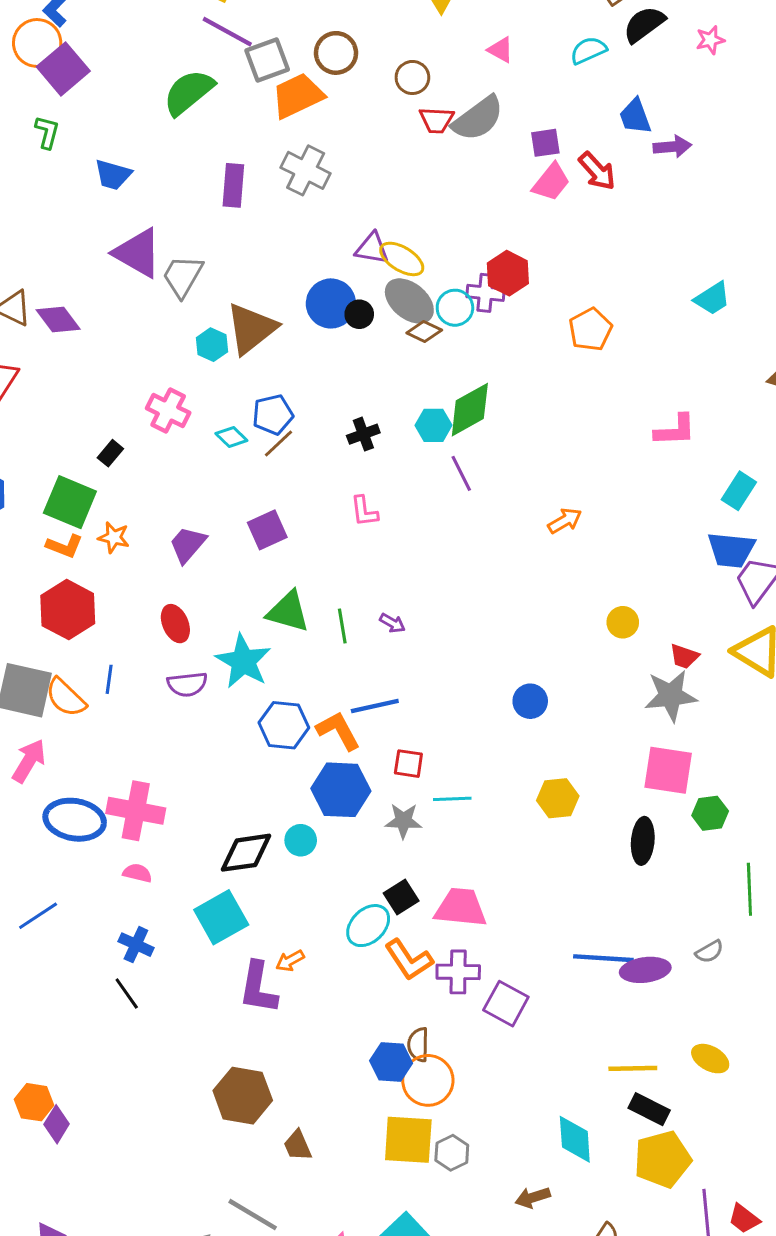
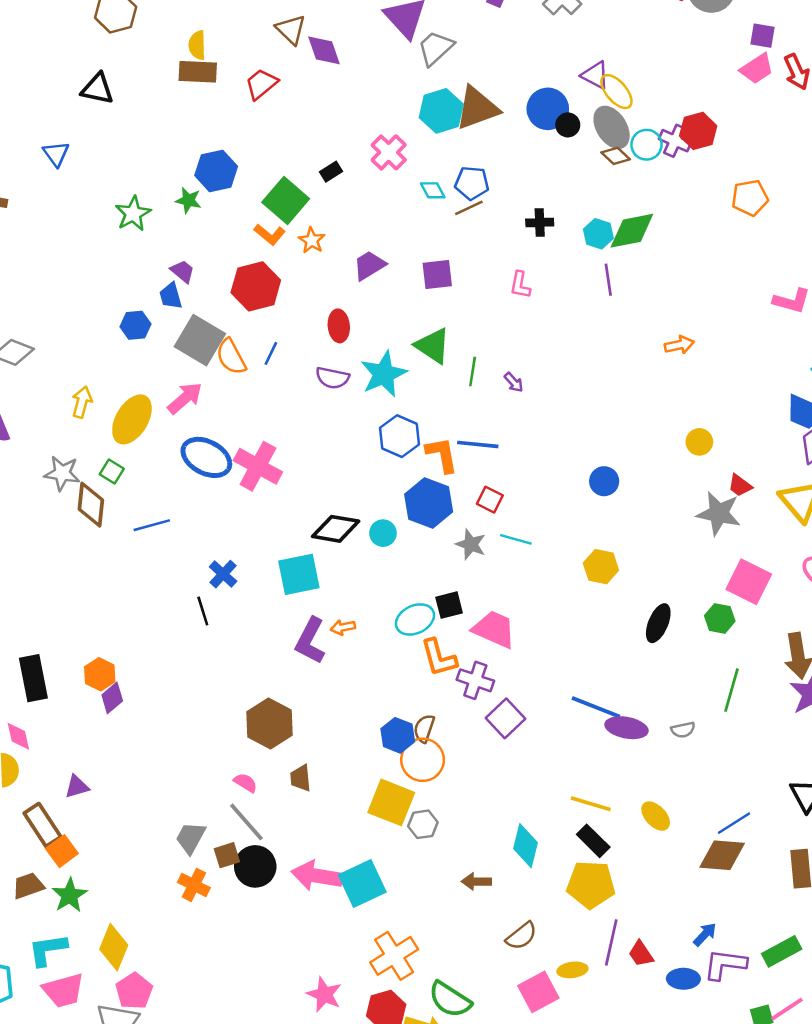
cyan hexagon: (212, 345) -> (441, 111), size x1.6
pink square: (668, 770) -> (749, 582), moved
pink semicircle: (137, 873) -> (246, 783), moved

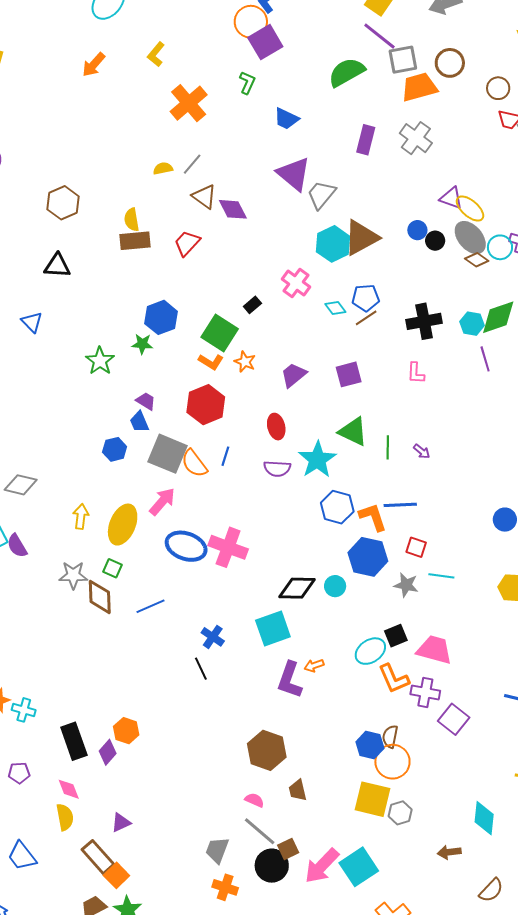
blue circle: (548, 109) -> (417, 230), size x0.6
black cross: (540, 222) -> (424, 321), size x1.6
purple diamond: (112, 698) -> (108, 752), moved
brown square: (227, 855) -> (288, 849), moved
pink arrow: (317, 876) -> (322, 866), turned -48

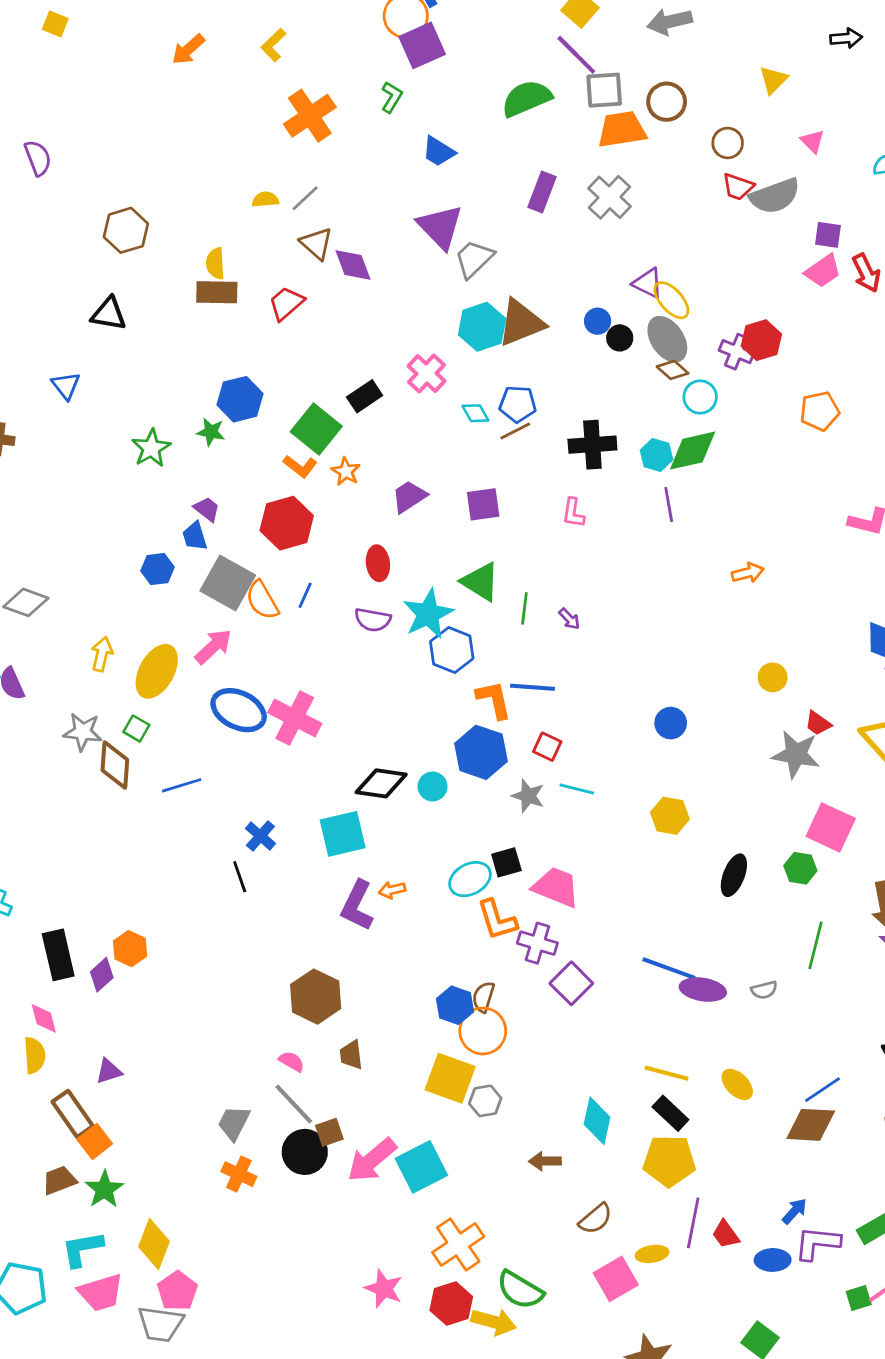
cyan circle: (500, 247) -> (700, 397), moved
black rectangle: (252, 305) -> (365, 396), size x1.4
blue hexagon: (337, 507) -> (452, 650), moved

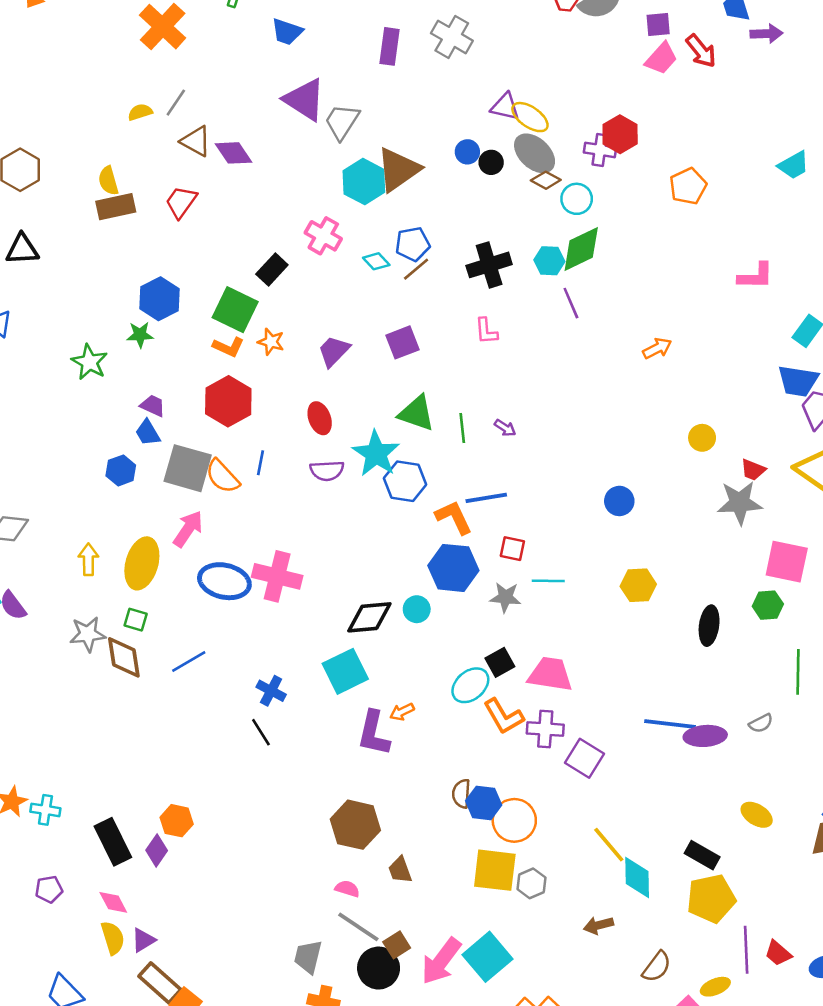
brown semicircle: (483, 997) -> (461, 794), moved
purple triangle: (109, 1071) -> (143, 940), moved
yellow line: (666, 1073) -> (609, 845), moved, turned 48

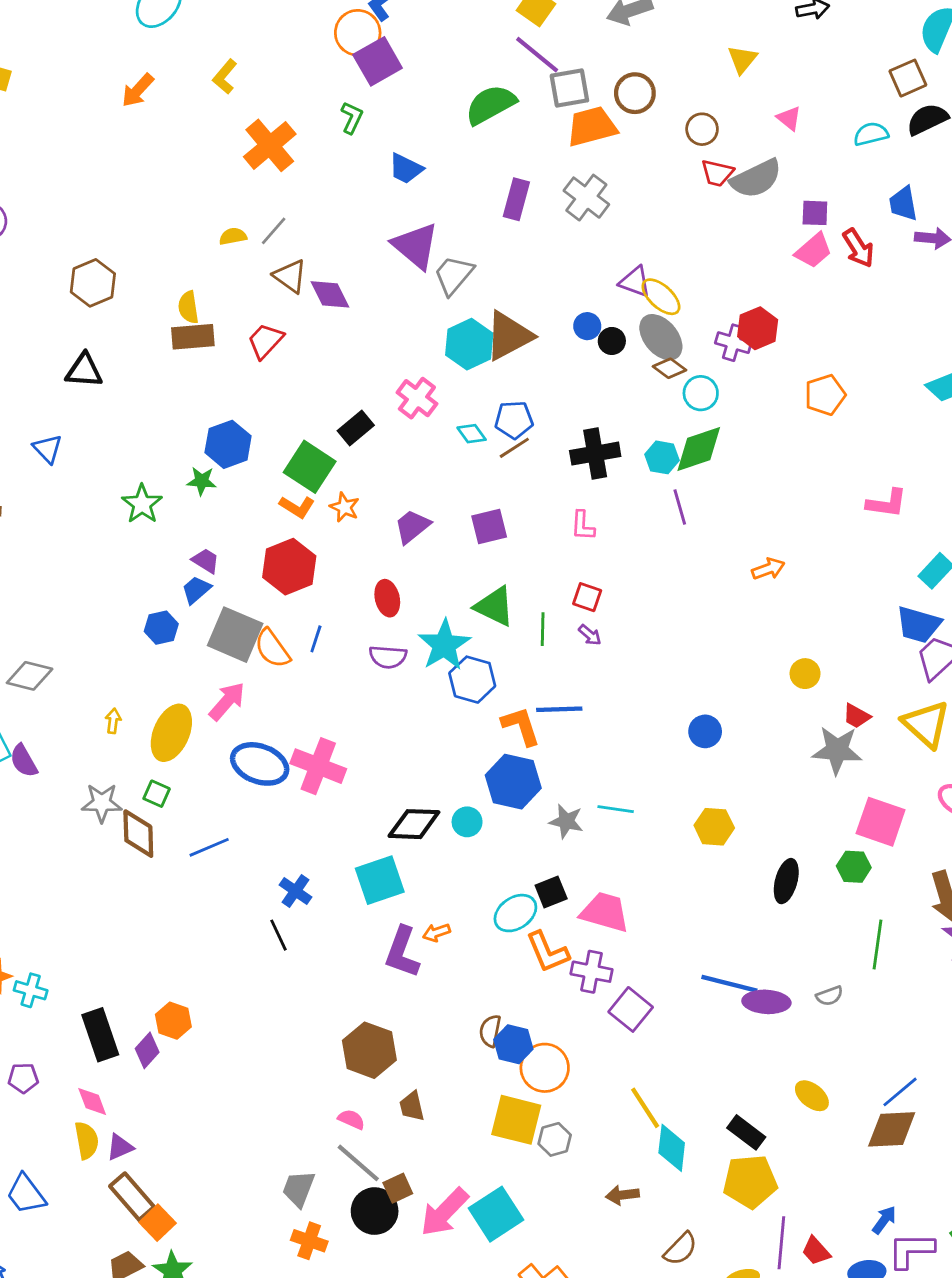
blue trapezoid: (148, 433) -> (196, 590), turned 72
red square: (512, 549) -> (587, 597), moved
yellow arrow: (88, 559) -> (113, 721), size x0.7

